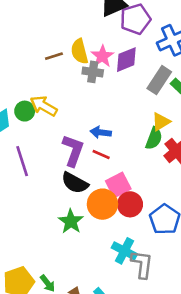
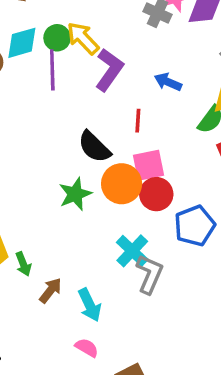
blue arrow: (101, 132) -> (168, 82), moved
purple L-shape: (73, 150) -> (109, 70), moved
red line: (101, 155) -> (138, 121), turned 54
purple line: (22, 161) -> (52, 70), moved

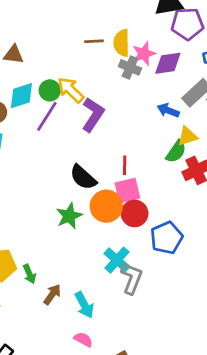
purple line: (52, 70) -> (47, 116), turned 36
blue arrow: (168, 82) -> (168, 110), moved
red line: (138, 121) -> (125, 165), moved

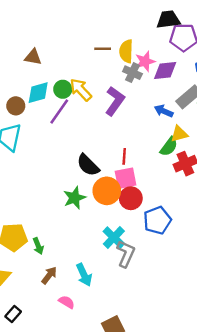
purple L-shape: (93, 115) -> (115, 101), moved
brown arrow: (52, 294) -> (49, 275), moved
pink semicircle: (83, 339) -> (67, 302), moved

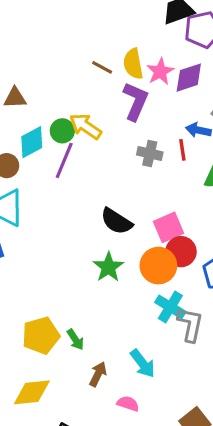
brown line: (103, 49) -> (102, 67), turned 42
gray cross: (132, 73) -> (150, 153), moved
purple L-shape: (115, 101) -> (136, 101), moved
red line: (124, 156) -> (182, 150), moved
orange circle: (107, 191) -> (158, 266), moved

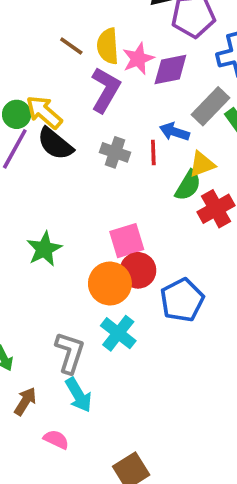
black semicircle: (116, 221) -> (55, 144), moved
green star: (108, 267) -> (44, 249), moved
gray L-shape: (190, 325) -> (70, 353), moved

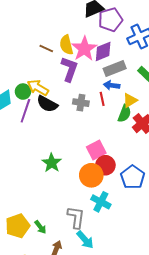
pink star: (138, 59) -> (84, 49), size x1.4
gray rectangle: (210, 106) -> (115, 68), moved, turned 35

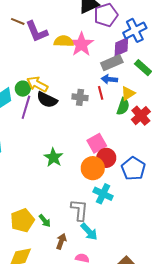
yellow semicircle: (66, 45) -> (64, 41), turned 108
brown line: (46, 48) -> (18, 21), moved
purple diamond: (103, 51) -> (121, 47), moved
purple L-shape: (69, 69) -> (37, 31), moved, turned 140

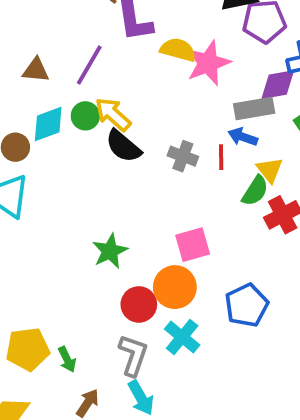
yellow triangle: (128, 93) -> (270, 170), turned -49
purple line: (26, 107) -> (89, 65), moved
red circle: (106, 158) -> (139, 304), moved

